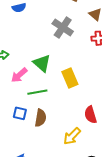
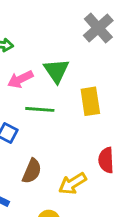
brown semicircle: (41, 118) -> (32, 171), moved

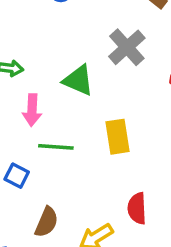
green triangle: (56, 71) -> (78, 80), moved, turned -32
pink arrow: (20, 79) -> (32, 110), turned -60

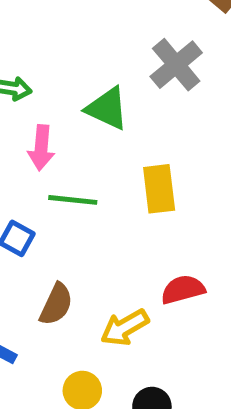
red semicircle: (137, 208) -> (183, 290), turned 76

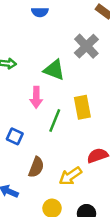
pink arrow: (41, 148) -> (36, 97), moved
green line: (73, 200) -> (55, 121), moved, turned -70

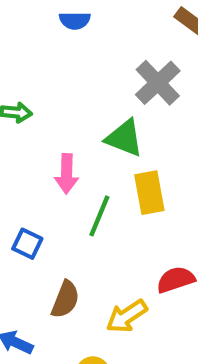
green triangle: (54, 70) -> (124, 138), moved

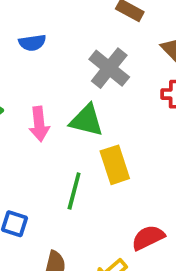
blue semicircle: (75, 21) -> (32, 43), moved
pink arrow: (67, 174) -> (39, 124), moved

